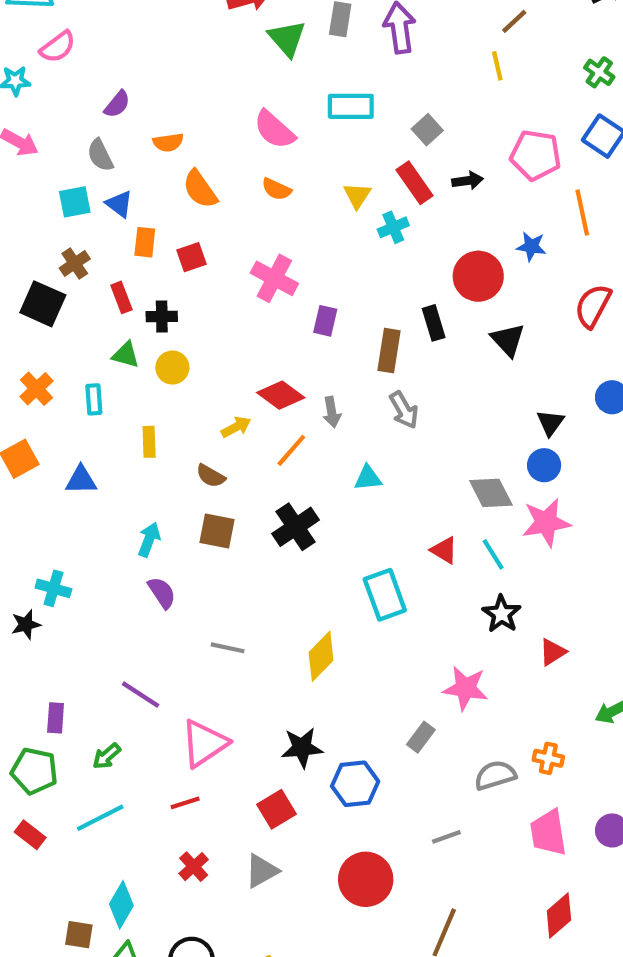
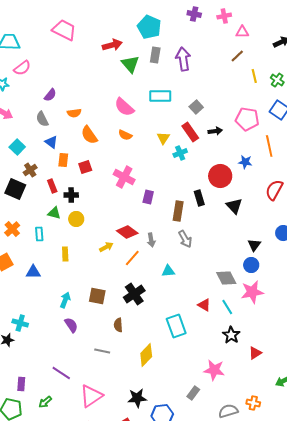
yellow line: (497, 66) -> (254, 76), moved
cyan square: (75, 202) -> (17, 147), moved, turned -35
brown semicircle: (211, 476) -> (118, 325), moved, turned 56

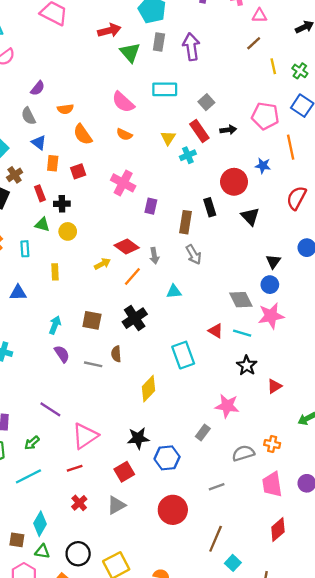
cyan line: (227, 307) -> (242, 333), turned -42
gray line: (102, 351) -> (93, 364), moved

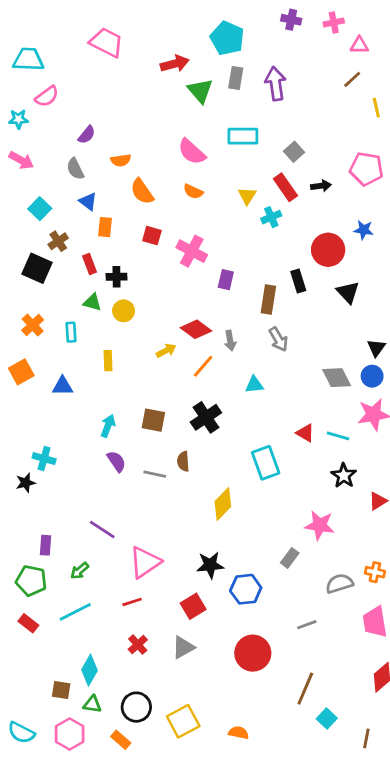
red square: (78, 171) -> (152, 236), moved, turned 35
gray diamond: (241, 300) -> (337, 378), moved

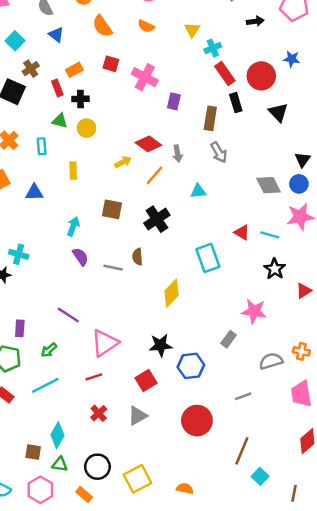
red rectangle: (285, 187) -> (225, 73), moved
orange rectangle: (105, 227) -> (74, 70), moved, turned 56
brown square: (153, 420) -> (112, 209), moved

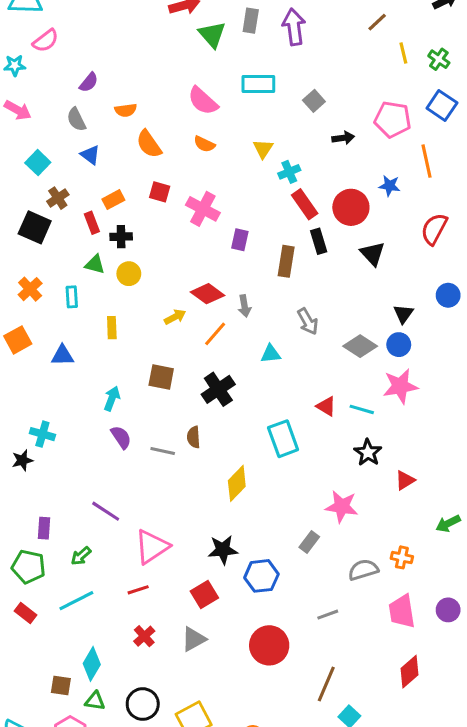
gray arrow: (219, 152) -> (308, 321), moved
gray diamond: (269, 185) -> (360, 346), turned -30

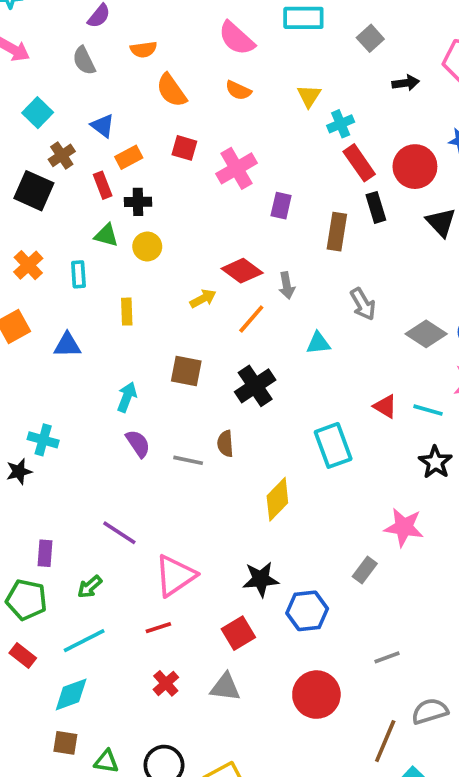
blue triangle: (90, 155) -> (103, 126), moved
pink cross: (203, 209) -> (236, 168), turned 32
gray semicircle: (363, 570) -> (430, 711), moved
gray triangle: (194, 639) -> (225, 687), turned 36
cyan diamond: (92, 664) -> (71, 695), moved, turned 40

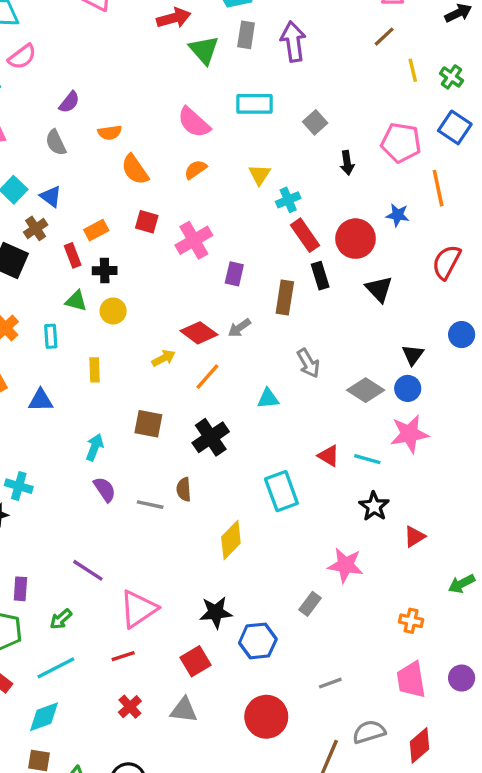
black arrow: (406, 83) -> (347, 163), turned 90
orange semicircle: (238, 90) -> (196, 170), turned 120
blue triangle: (103, 126) -> (51, 196), moved
gray arrow: (287, 286) -> (239, 328), moved, turned 65

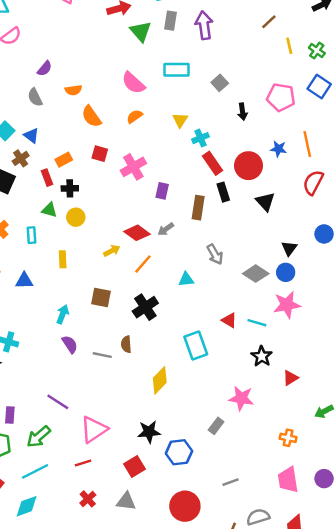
orange line: (438, 188) -> (307, 144), moved
green arrow: (61, 619) -> (39, 437), size x1.5

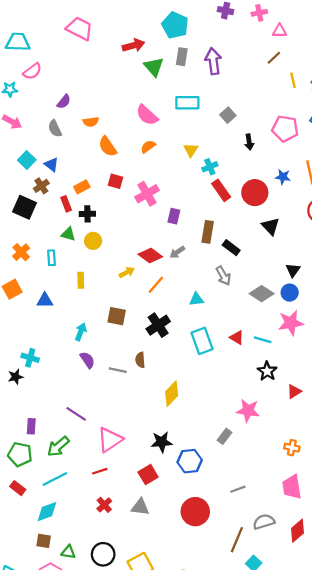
black rectangle: (223, 192) -> (231, 248), moved, turned -36
cyan rectangle: (196, 345) -> (202, 341), moved

